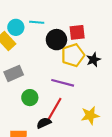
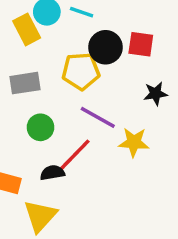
yellow pentagon: (73, 55) -> (81, 71), moved
yellow star: (90, 115) -> (134, 142), moved

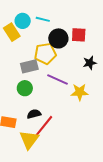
gray rectangle: (25, 83) -> (29, 66), moved
red line: (74, 155) -> (44, 126), moved

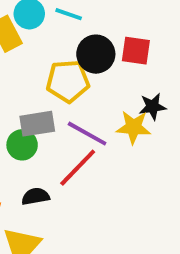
gray rectangle: (29, 66) -> (37, 124), moved
yellow star: (80, 92) -> (133, 127), moved
red line: (44, 126) -> (78, 168), moved

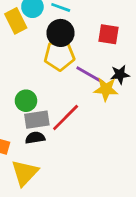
black circle: (96, 54) -> (60, 33), moved
gray rectangle: (37, 124) -> (37, 120), moved
purple line: (87, 134) -> (90, 75), moved

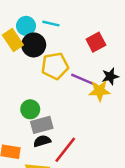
black circle: (60, 33) -> (34, 45), moved
red square: (108, 34) -> (96, 42), turned -30
red line: (66, 118) -> (65, 150), moved

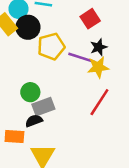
black star: (110, 76) -> (99, 47), moved
black semicircle: (42, 141) -> (34, 121), moved
red line: (65, 150) -> (99, 102), moved

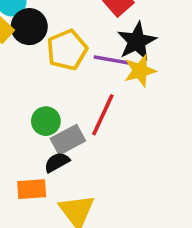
black star: (99, 47) -> (137, 41), size x1.5
red line: (99, 102) -> (103, 115), moved

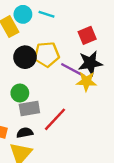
black circle: (29, 27) -> (25, 57), moved
red line: (103, 115) -> (55, 119), moved
black semicircle: (57, 162) -> (25, 133), moved

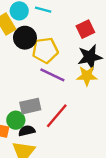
black circle: (25, 57) -> (25, 38), moved
purple line: (73, 70) -> (52, 75), moved
green circle: (20, 93) -> (16, 120), moved

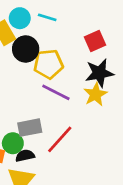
yellow star: (87, 76) -> (95, 94), turned -30

